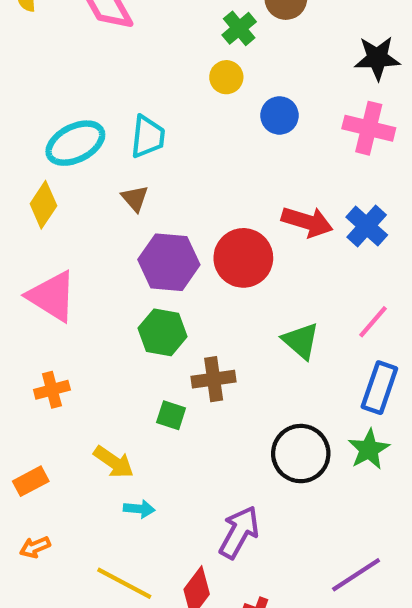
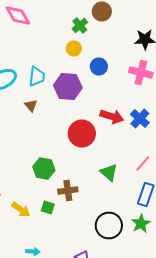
purple hexagon: (169, 262) -> (68, 86), moved
yellow arrow: (114, 462) -> (21, 210), moved

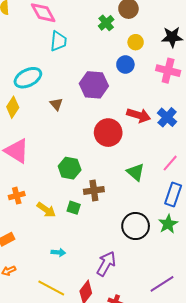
yellow circle: (74, 48) -> (136, 42), moved
cyan trapezoid: (37, 76) -> (58, 41), moved

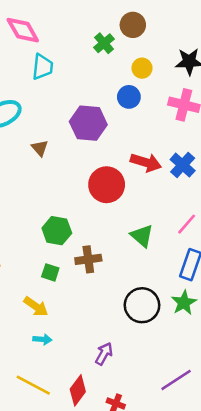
green square: (74, 208) -> (50, 272), moved
yellow arrow: (46, 210) -> (36, 307), moved
purple arrow: (106, 264) -> (104, 354), size x0.7

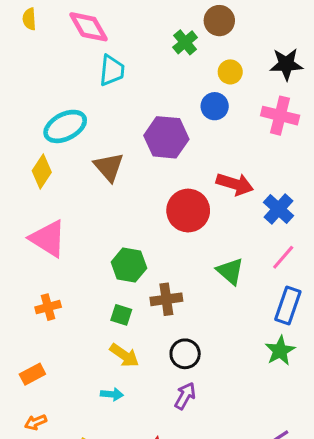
brown triangle: (40, 148) -> (109, 167), size x1.5
blue cross: (183, 165) -> (278, 209), moved
black circle: (142, 305) -> (185, 354), moved, size x0.7
yellow arrow: (36, 307) -> (124, 355), moved
purple arrow: (104, 354) -> (185, 396), moved

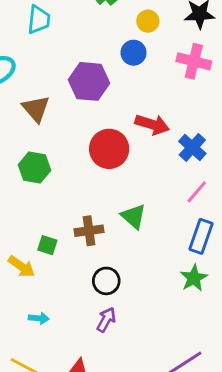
green hexagon: (129, 265) -> (34, 168), moved
green triangle: (230, 271) -> (134, 216), moved
yellow arrow: (124, 355) -> (22, 267), moved

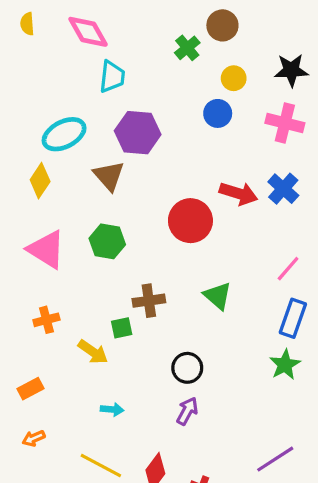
purple hexagon: (89, 81) -> (138, 133), moved
blue cross: (192, 147) -> (283, 189), moved
brown cross: (89, 231) -> (149, 301), moved
green square: (47, 245) -> (122, 328), turned -30

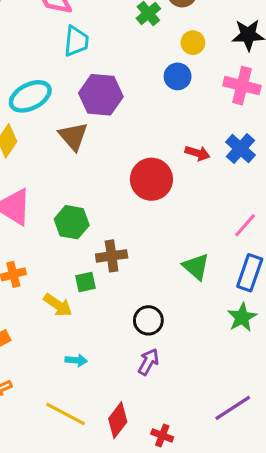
red arrow: (238, 193) -> (197, 153), size x0.7
green hexagon: (107, 241) -> (72, 222), moved
green triangle: (218, 296) -> (196, 267), moved

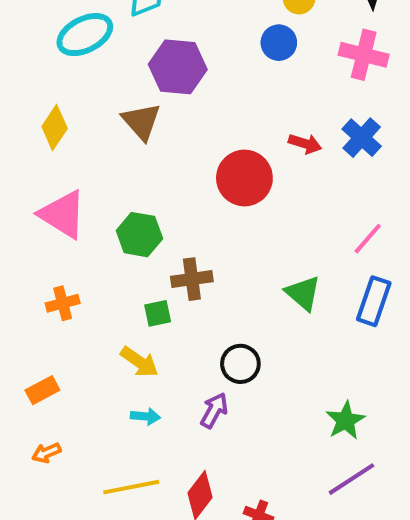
cyan ellipse: (30, 96) -> (85, 35), moved
yellow arrow: (58, 305) -> (139, 362), moved
green star: (242, 317) -> (345, 420), moved
purple arrow: (148, 362) -> (214, 410), moved
yellow line: (66, 414) -> (131, 487), turned -39

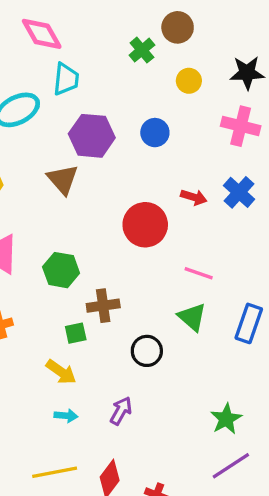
blue circle: (279, 43) -> (155, 133), moved
pink line: (368, 239) -> (199, 273), moved, turned 68
black circle: (240, 364) -> (147, 351), moved

